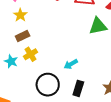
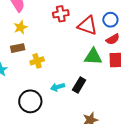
yellow cross: (30, 54) -> (37, 61), moved
black rectangle: (78, 88) -> (79, 85), moved

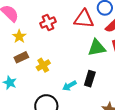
red cross: (61, 14) -> (48, 23), moved

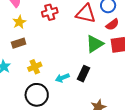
green triangle: (97, 48) -> (95, 44), turned -30
yellow cross: (43, 65) -> (35, 67), moved

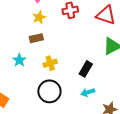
black rectangle: (84, 74) -> (86, 69), moved
cyan arrow: (62, 78) -> (88, 92), moved

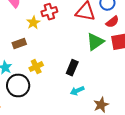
yellow star: (39, 17) -> (33, 23), moved
black circle: (49, 91) -> (18, 85), moved

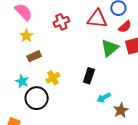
yellow star: (33, 23) -> (26, 36), moved
cyan arrow: (77, 91) -> (104, 98), moved

